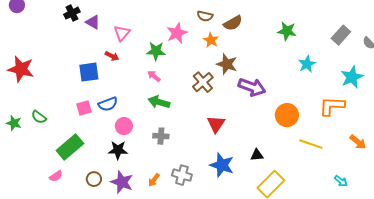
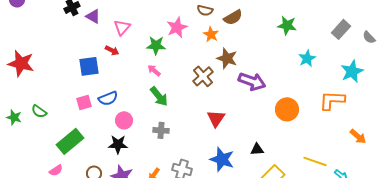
green arrow: (159, 102) -> (159, 96), turned -145
yellow line: (311, 144) -> (315, 161), moved

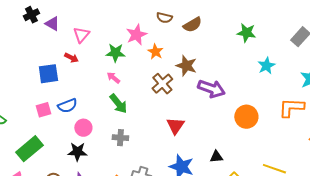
orange star: (211, 34) -> (155, 52), moved

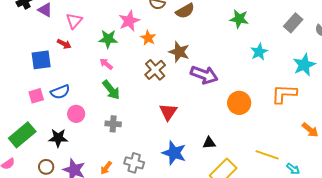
black star: (77, 152) -> (58, 138), moved

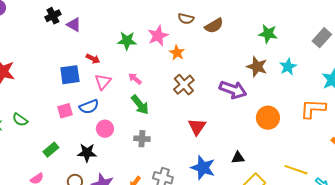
pink triangle: (74, 21) -> (103, 82), moved
green star: (108, 39) -> (127, 41), moved
brown star: (179, 52) -> (257, 67), moved
green rectangle: (22, 135) -> (51, 150), size x0.6

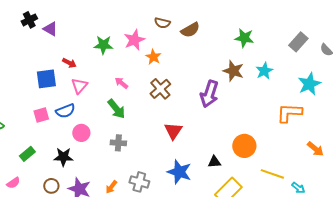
pink arrow: (135, 79) -> (121, 83), moved
purple arrow: (233, 90) -> (209, 94), turned 88
orange circle: (268, 118) -> (244, 146), moved

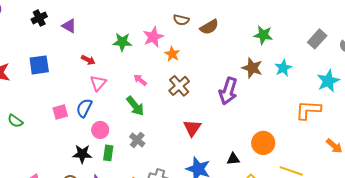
black cross: (29, 20) -> (39, 18), moved
blue square: (46, 79) -> (39, 65), moved
blue semicircle: (65, 111) -> (84, 108), turned 138
gray cross: (118, 143) -> (137, 140), turned 35
green rectangle: (27, 154) -> (108, 153), moved, turned -42

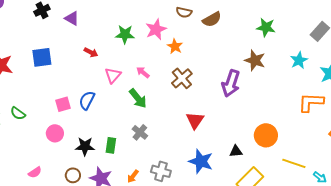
cyan star: (283, 68) -> (299, 60), moved
pink triangle: (98, 83) -> (113, 75), moved
pink circle: (100, 130) -> (55, 133), moved

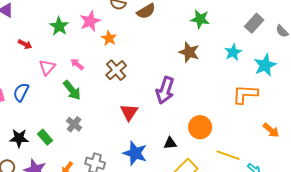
green star: (125, 34) -> (59, 26), turned 30
purple arrow: (231, 83) -> (165, 90), moved
green rectangle: (111, 145) -> (45, 137), turned -49

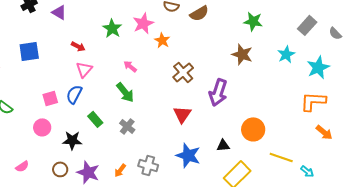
pink triangle: (47, 67) -> (84, 69), moved
brown cross: (116, 70) -> (183, 72), moved
orange L-shape: (245, 94) -> (313, 101), moved
green rectangle: (45, 137) -> (95, 119), moved

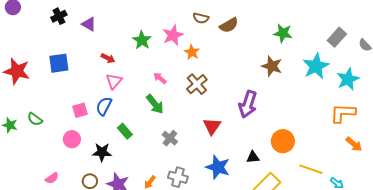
cyan star: (286, 54) -> (316, 66), size x1.5
brown cross: (183, 72) -> (197, 84), moved
gray cross: (127, 126) -> (170, 138), moved

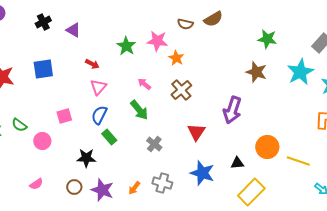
brown semicircle: (229, 25) -> (213, 19), moved
pink star: (173, 35) -> (157, 41), turned 30
blue semicircle: (104, 106) -> (99, 115), moved
pink circle: (72, 139) -> (42, 141), moved
yellow line: (311, 169) -> (298, 161), moved

